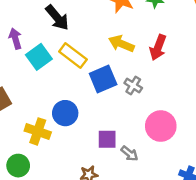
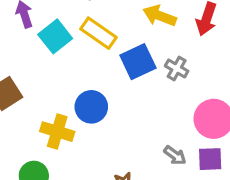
purple square: (107, 139) -> (210, 159), moved

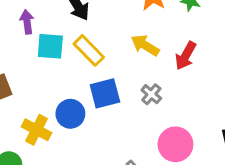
cyan square: (55, 36) -> (50, 46), turned 32
blue square: (138, 62) -> (105, 93), moved

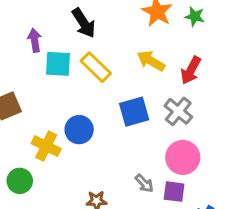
blue square: (105, 93) -> (134, 112), moved
gray cross: (151, 94) -> (178, 111), moved, size x1.4

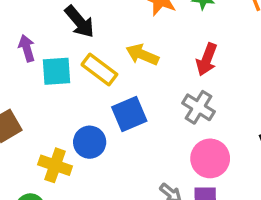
yellow arrow: (151, 61) -> (142, 55), moved
blue square: (134, 112) -> (129, 114), moved

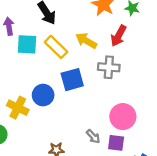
red arrow: (207, 59) -> (118, 36), moved
gray cross: (198, 107) -> (109, 67), moved, turned -35

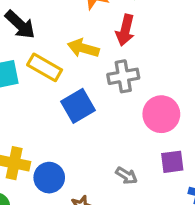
blue circle: (43, 95) -> (49, 178), moved
pink circle: (123, 117) -> (161, 114), moved
purple square: (116, 143) -> (172, 162), moved

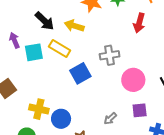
red arrow: (125, 30) -> (139, 23), moved
yellow arrow: (83, 48) -> (74, 26), moved
gray arrow: (126, 176) -> (110, 119), turned 104

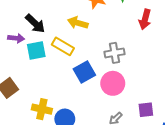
black arrow: (45, 21) -> (35, 24), moved
purple arrow: (14, 40) -> (16, 38), turned 119
pink circle: (133, 80) -> (113, 83), moved

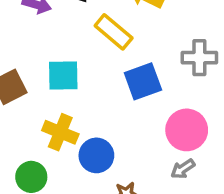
cyan square: (36, 50) -> (63, 75), moved
pink circle: (113, 83) -> (187, 130), moved

